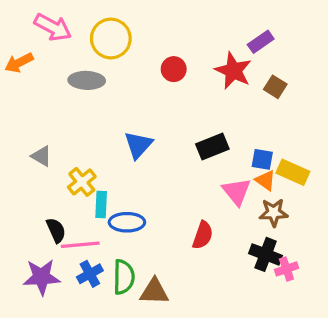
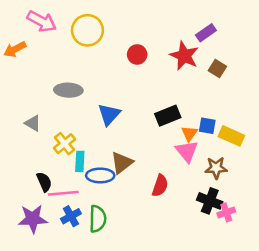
gray ellipse: (87, 80) -> (68, 90), moved
orange triangle: (266, 180) -> (189, 133), moved, turned 30
brown triangle: (154, 292) -> (122, 163), moved, turned -40

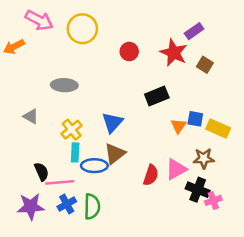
blue triangle: (109, 114) -> (112, 122), moved
black rectangle: (168, 116) -> (157, 96), moved
yellow cross: (65, 144) -> (72, 130), moved
pink triangle: (187, 151) -> (176, 169), moved, turned 40

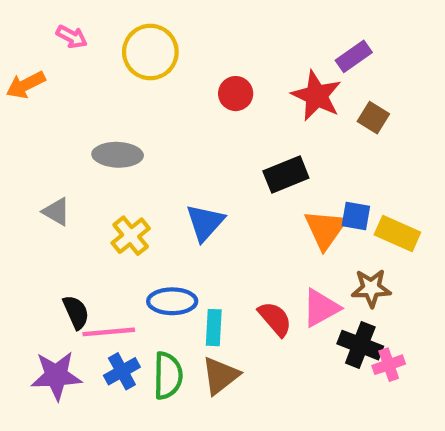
pink arrow: (39, 20) -> (72, 37), size x0.6
orange triangle: (178, 126) -> (325, 229), size x1.5
cyan rectangle: (75, 152) -> (214, 328), moved
brown triangle: (115, 154) -> (220, 376), moved
red semicircle: (151, 175) -> (275, 319), turned -60

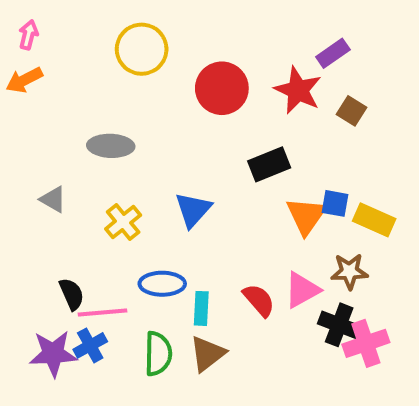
pink arrow: (72, 37) -> (28, 35), moved, turned -104
red circle: (236, 94) -> (222, 88), size x1.6
pink cross: (389, 365) -> (366, 343), size x1.5
blue cross: (122, 371) -> (90, 345), moved

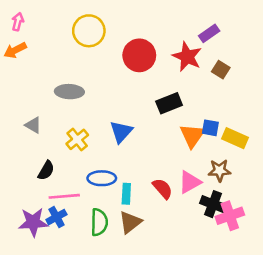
black semicircle: (72, 294) -> (46, 170), moved, turned 54

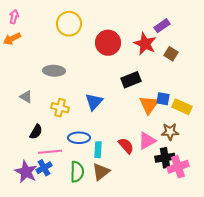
yellow cross: (77, 139) -> (60, 108), turned -36
black cross: (213, 204) -> (165, 158), turned -30
purple star: (33, 222) -> (26, 172), turned 30

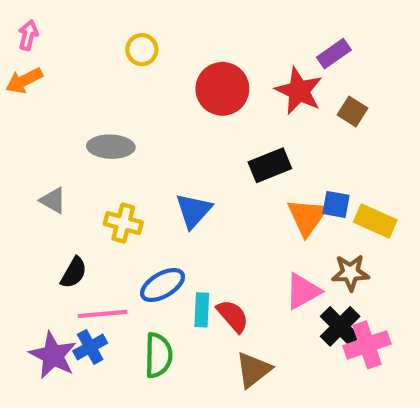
yellow circle: (69, 24) -> (142, 50), size x0.6
blue ellipse: (79, 138) -> (162, 285), turned -30
red semicircle: (126, 146) -> (233, 316), moved
black cross: (165, 158) -> (340, 326), turned -36
brown triangle: (101, 172) -> (253, 370), moved

